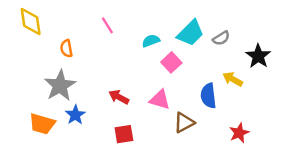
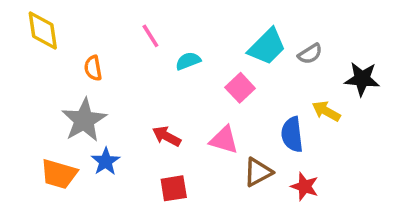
cyan semicircle: (151, 41) -> (188, 61), moved
black star: (258, 56) -> (362, 79), turned -30
red star: (239, 133) -> (305, 186), moved, turned -30

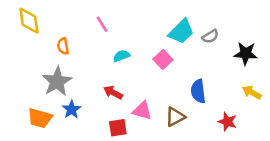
cyan semicircle: (188, 61) -> (121, 56), moved
yellow arrow: (326, 111) -> (252, 92), moved
pink triangle: (224, 140) -> (142, 111), moved
red star: (305, 186) -> (227, 122), moved

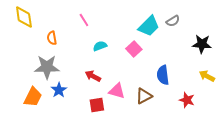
gray semicircle: (210, 36) -> (173, 21), moved
gray star: (57, 81) -> (47, 67), turned 30
orange trapezoid: (40, 118) -> (33, 97), turned -80

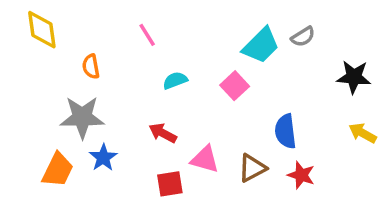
red star: (187, 100) -> (301, 175), moved

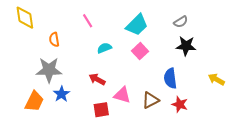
cyan trapezoid: (261, 45) -> (137, 25), moved
black star: (354, 77) -> (186, 46), moved

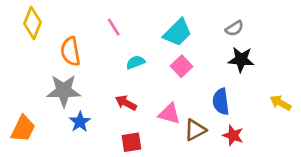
yellow diamond: (25, 18) -> (33, 23), turned 30
orange semicircle: (54, 40) -> (70, 51), size x1.5
pink triangle: (122, 95) -> (169, 114), moved
orange trapezoid: (34, 101) -> (23, 129), moved

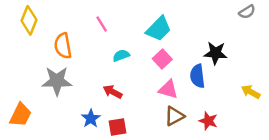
gray semicircle: (234, 28) -> (247, 12), moved
blue semicircle: (221, 102) -> (197, 76), moved
pink triangle: (169, 114) -> (168, 89), moved
blue star: (80, 122) -> (91, 118), moved

